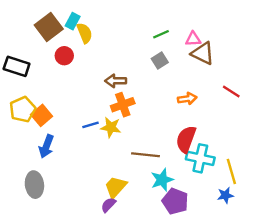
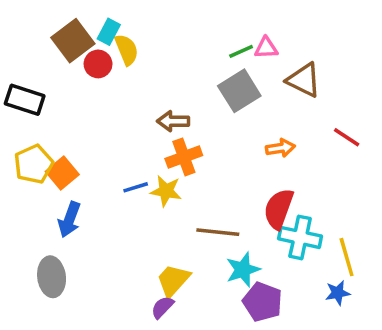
pink triangle: (193, 39) -> (266, 48), moved
red circle: (64, 56) -> (98, 64), moved
gray square: (160, 60) -> (239, 91), size x1.6

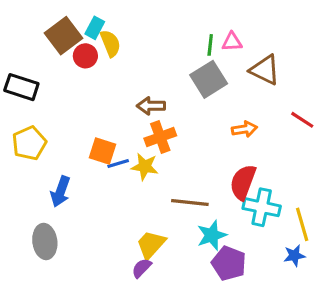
green line: (241, 51) -> (210, 45), turned -60
orange square: (62, 173) -> (103, 151), moved, turned -32

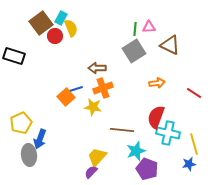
red line: (302, 120) -> (194, 93), moved
yellow pentagon: (29, 143) -> (21, 123), moved
orange square: (103, 151) -> (66, 97), turned 30
blue line: (118, 163) -> (76, 89), moved
blue arrow: (60, 192) -> (40, 139), moved

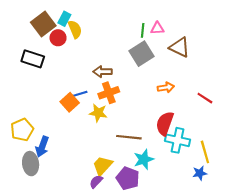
black rectangle: (14, 56) -> (33, 59), moved
purple pentagon: (147, 169) -> (128, 178), moved

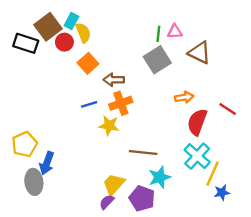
black rectangle: (33, 59) -> (26, 43), moved
orange square: (70, 102) -> (88, 63), moved
red semicircle: (165, 123) -> (197, 122), moved
cyan cross: (177, 140) -> (197, 156), turned 30
yellow line: (205, 152) -> (212, 174), moved, turned 40

